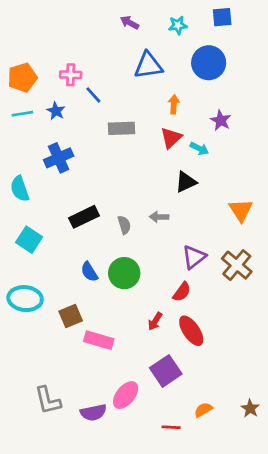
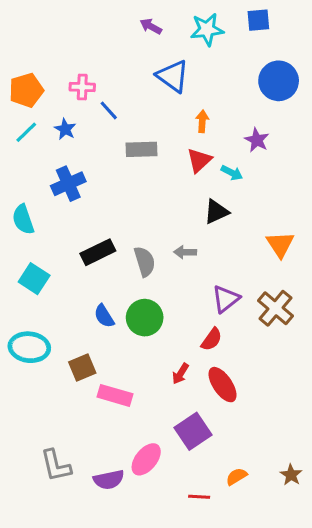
cyan star: (178, 25) -> (207, 29), size x1.5
blue circle: (209, 63) -> (279, 81), moved
blue triangle: (148, 65) -> (173, 76), turned 44
cyan line: (22, 114) -> (26, 132), turned -35
gray semicircle: (124, 225) -> (145, 262), size x1.4

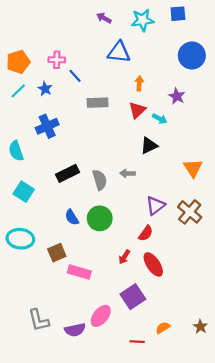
blue triangle: (173, 76) -> (119, 52), turned -30

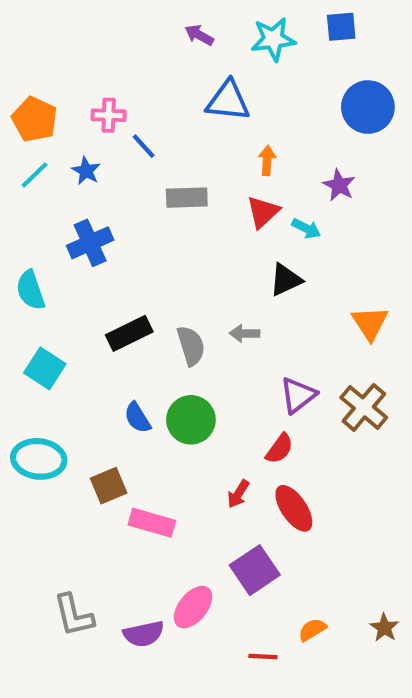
orange pentagon: (18, 62) -> (35, 119), turned -30

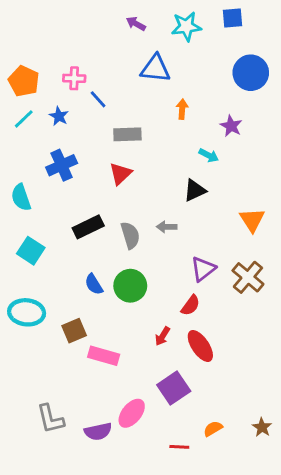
red triangle: (263, 212) -> (120, 174), moved

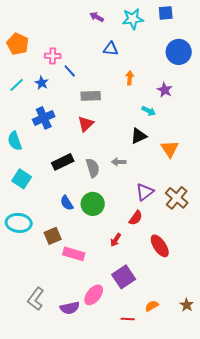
blue triangle: (155, 69) -> (111, 49), size x0.7
orange pentagon: (24, 81) -> (18, 44), moved
orange triangle: (252, 220) -> (170, 149), moved
red ellipse: (200, 346) -> (160, 246), moved
gray L-shape: (50, 419) -> (36, 299), turned 50

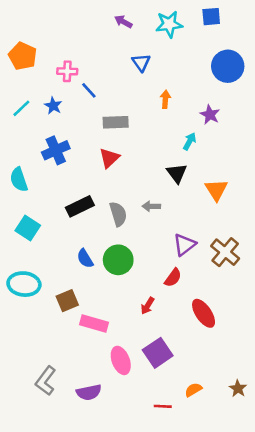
blue triangle: (111, 49) -> (141, 62), turned 49
cyan arrow: (149, 111) -> (190, 141), turned -88
black triangle: (139, 136) -> (177, 173), turned -42
pink ellipse: (94, 295) -> (121, 360), moved, turned -60

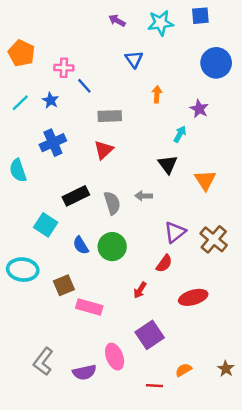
cyan square: (28, 228) -> (46, 225), moved
red ellipse: (204, 313) -> (193, 297), turned -72
pink ellipse: (121, 360) -> (115, 357), moved

